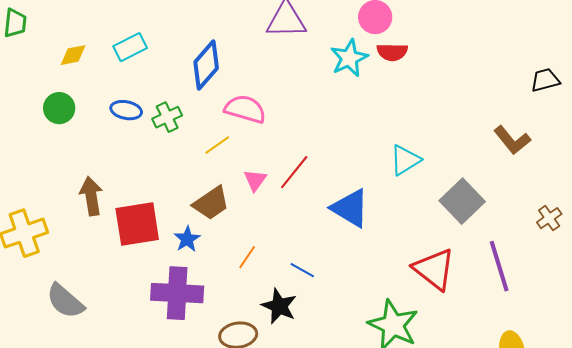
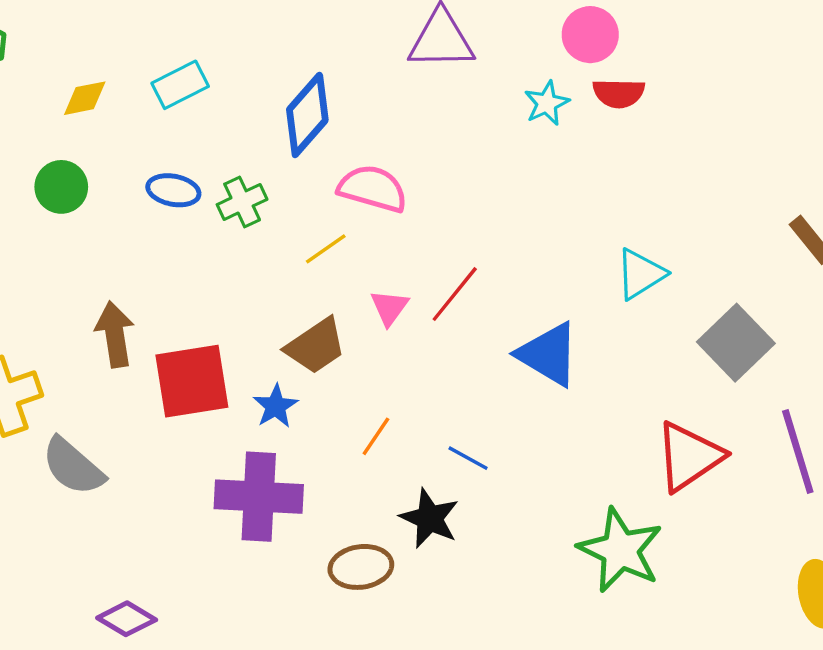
cyan star: (349, 58) -> (547, 103), size x0.7
red triangle: (434, 269) -> (689, 456), turned 48
gray semicircle: (65, 301) -> (73, 466), moved

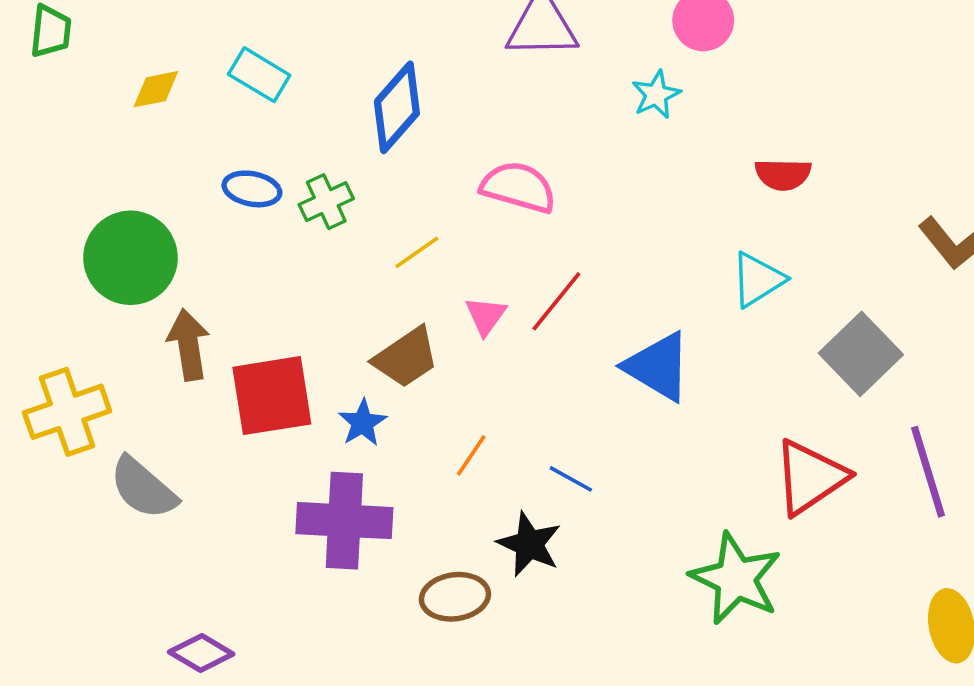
cyan rectangle: (180, 85) -> (259, 75), turned 58
red semicircle: (619, 93) -> (783, 174), moved
green circle: (61, 187) -> (130, 258), moved, size x1.6
pink semicircle: (373, 189) -> (518, 187), moved

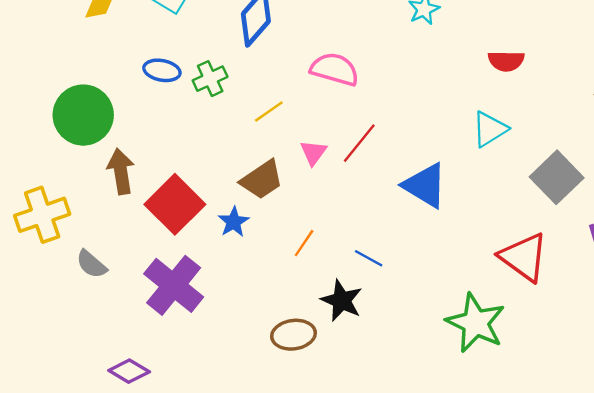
red square: (272, 396) -> (175, 204), turned -36
red triangle: (810, 477) -> (524, 257), turned -50
gray semicircle: (143, 488) -> (91, 264), size x0.7
purple cross: (344, 521) -> (174, 285), moved, turned 36

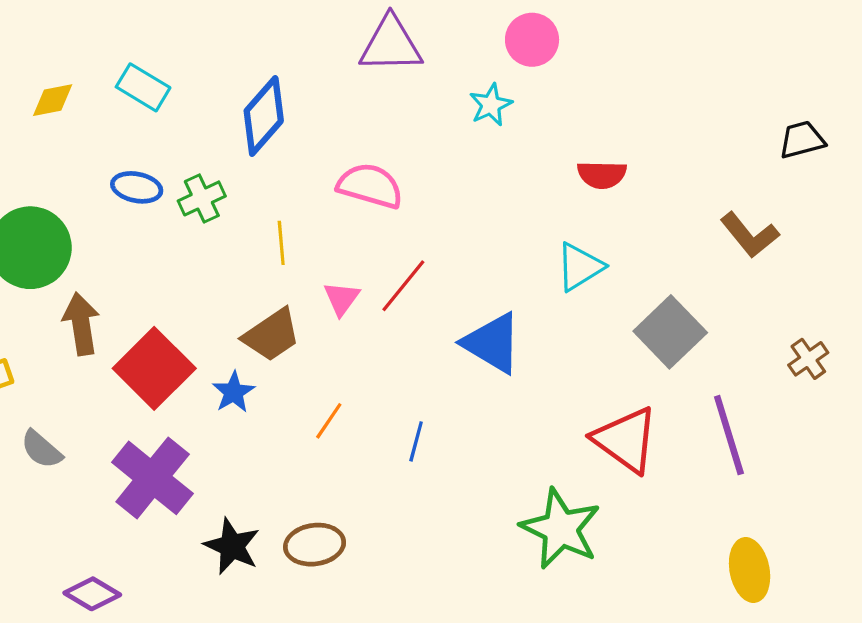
yellow line: (269, 111) -> (281, 243), turned -60
blue line: (369, 258) -> (416, 441), turned 76
black star: (342, 301) -> (232, 546), moved

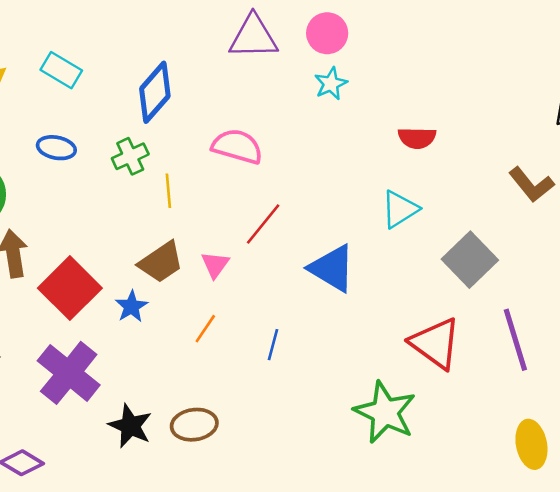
pink circle: (532, 40) -> (327, 33), moved
green cross: (202, 198) -> (130, 156), moved
pink triangle: (342, 299) -> (215, 265), moved

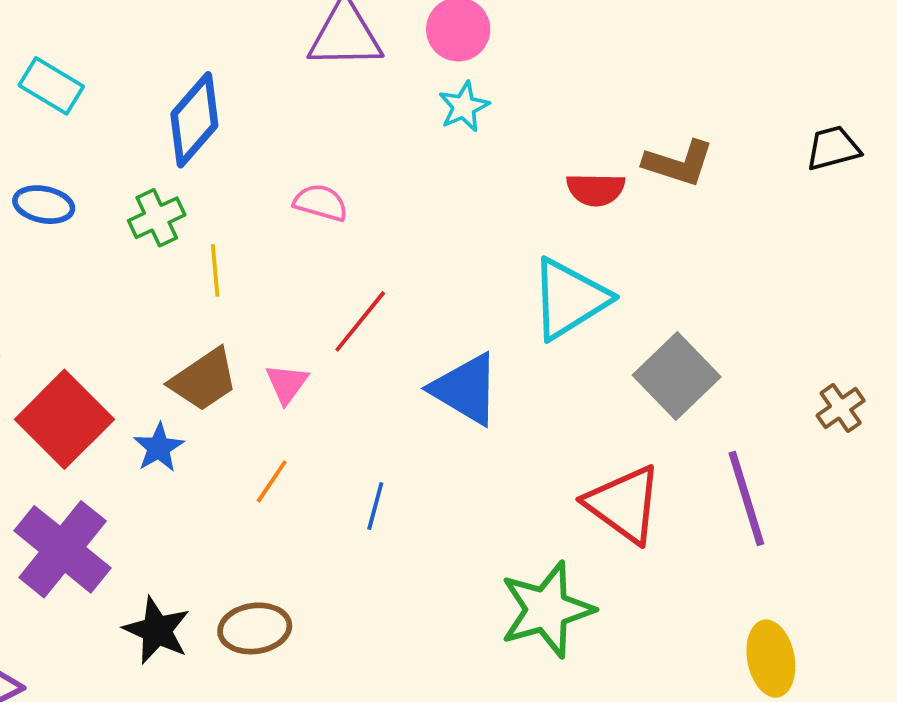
pink semicircle: (237, 146) -> (321, 203), size x0.7
brown L-shape: (531, 185) -> (679, 163), moved, turned -33
cyan triangle: (400, 209) -> (569, 299), size x1.4
green star: (385, 412) -> (547, 610), turned 30

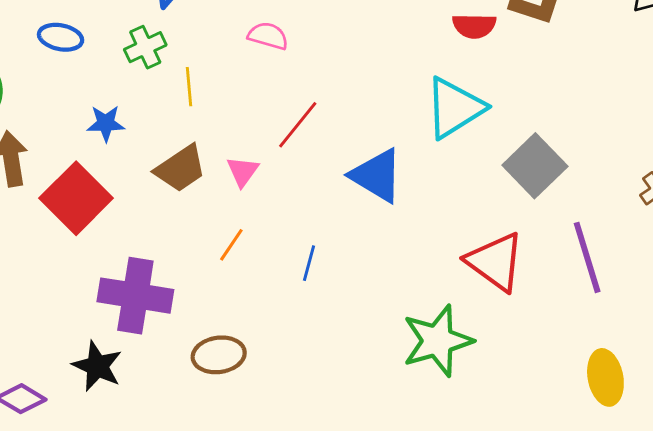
blue star: (159, 448) -> (106, 123), moved, turned 30
purple cross: (63, 549) -> (135, 296), moved, turned -30
black star: (157, 630) -> (97, 366), moved

